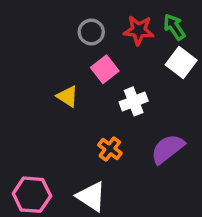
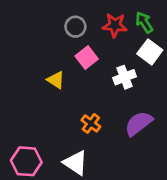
white cross: (134, 101) -> (125, 77), moved

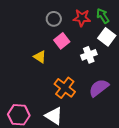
orange cross: (91, 123) -> (65, 88), size x1.5

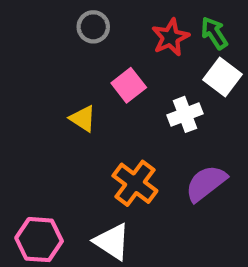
red star: (82, 18) -> (170, 37), turned -30
gray circle: (54, 19) -> (93, 27), moved

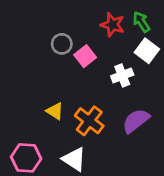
gray circle: (93, 27) -> (62, 44), moved
red star: (170, 37) -> (113, 25), turned -30
yellow triangle: (83, 119) -> (55, 111), moved

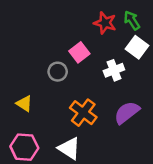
gray circle: (62, 44) -> (58, 72), moved
yellow triangle: (55, 111) -> (24, 104), moved

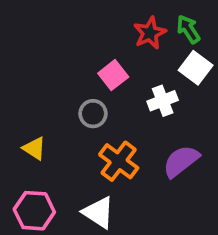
red star: (105, 23) -> (150, 33), turned 30
gray circle: (58, 72) -> (93, 114), moved

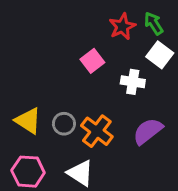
white cross: (163, 101) -> (133, 82), turned 30
gray circle: (93, 114) -> (64, 124), moved
yellow triangle: (34, 148) -> (28, 121), size x1.4

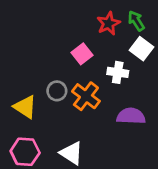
gray circle: (64, 124) -> (57, 91), moved
orange cross: (97, 131) -> (86, 96), moved
purple semicircle: (148, 131) -> (131, 116), turned 40

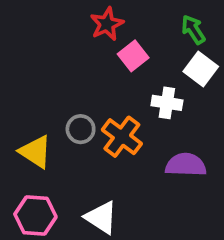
red star: (108, 23) -> (107, 24), moved
pink square: (82, 54) -> (133, 56), moved

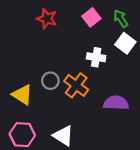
red star: (107, 24) -> (47, 19), moved, turned -30
pink square: (133, 56) -> (91, 17), moved
white cross: (167, 103) -> (96, 57), moved

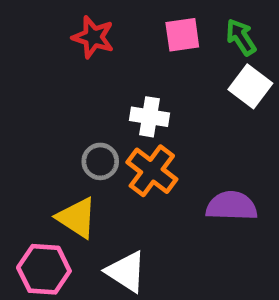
pink square: (91, 17) -> (182, 35), turned 30
white cross: (96, 57) -> (149, 117), moved
yellow triangle: (22, 95) -> (77, 218), moved

